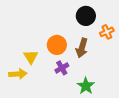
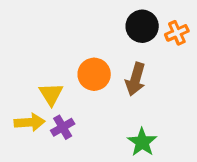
orange cross: (107, 32) -> (177, 33), moved
purple cross: (62, 68) -> (63, 127), moved

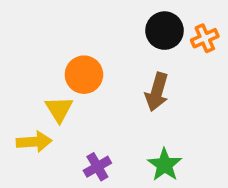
orange circle: (94, 74) -> (84, 75), moved
purple cross: (63, 127) -> (97, 167), moved

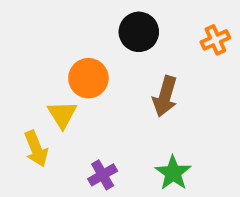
black circle: (165, 31) -> (139, 32), moved
yellow arrow: (34, 142) -> (36, 149), turned 72

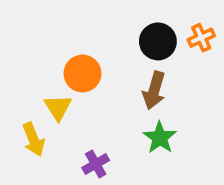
black circle: (139, 32) -> (158, 41), moved
green star: (173, 173) -> (160, 138), moved

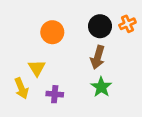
orange circle: (82, 73) -> (52, 32), moved
purple cross: (96, 164) -> (55, 94), moved, turned 35

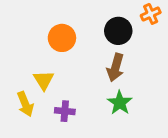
orange cross: (127, 24) -> (151, 14), moved

